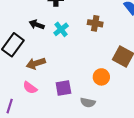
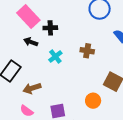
black arrow: (37, 25) -> (31, 42), moved

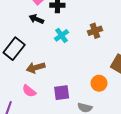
brown cross: (87, 51) -> (95, 31), turned -32

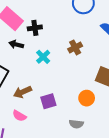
purple square: (62, 93) -> (48, 101), moved

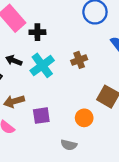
black arrow: (16, 44) -> (14, 60), moved
cyan cross: (43, 57) -> (42, 65), size x1.5

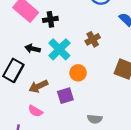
orange circle: (84, 118) -> (78, 73), moved

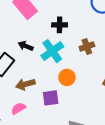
black cross: (50, 19) -> (60, 25), moved
pink semicircle: (35, 111) -> (18, 108), turned 112

